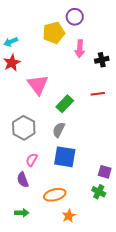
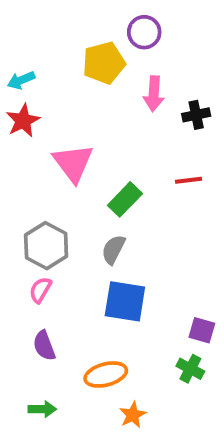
pink semicircle: (32, 160) -> (40, 290), moved

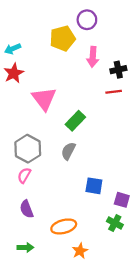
red line: (188, 180) -> (114, 92), moved
blue square: (125, 301) -> (94, 186), moved, size x0.7

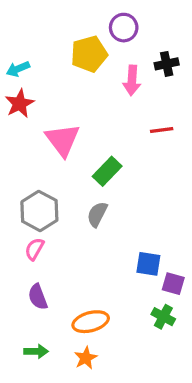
black cross: (118, 70) -> (167, 64), moved
blue square: (94, 186) -> (148, 264), moved
orange star: (80, 251) -> (86, 358), moved

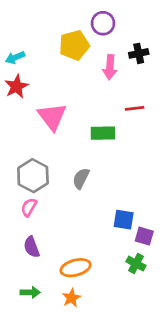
green rectangle: (107, 171) -> (103, 133), moved, turned 45

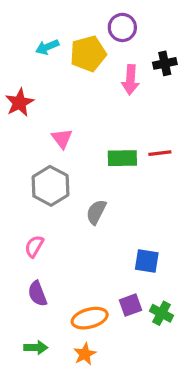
cyan arrow: (15, 58) -> (47, 47), moved
red line: (135, 108) -> (160, 153), moved
pink triangle: (52, 117) -> (62, 139), size x0.6
gray hexagon: (33, 176) -> (50, 186), moved
purple square: (144, 236) -> (131, 305), moved, turned -36

